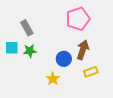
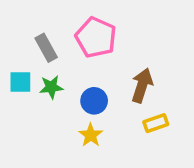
pink pentagon: (78, 19) -> (96, 37), moved, turned -30
blue circle: (64, 59) -> (94, 101), moved

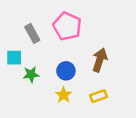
green star: (51, 87) -> (31, 74), moved
yellow rectangle: (156, 123) -> (98, 96), moved

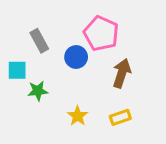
pink pentagon: (67, 26) -> (101, 33), moved
blue circle: (66, 71) -> (76, 57), moved

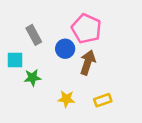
brown arrow: (122, 73) -> (88, 63), moved
yellow star: (78, 116) -> (66, 99), turned -30

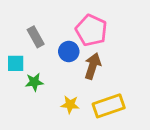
yellow rectangle: (103, 100) -> (109, 106), size x1.6

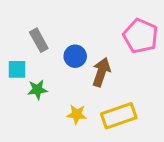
pink pentagon: (91, 30) -> (141, 36), moved

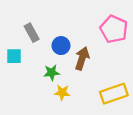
green star: (37, 90) -> (52, 73), moved
yellow rectangle: (119, 116) -> (114, 94), moved

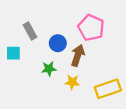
pink pentagon: (114, 29) -> (91, 28), moved
yellow star: (62, 93) -> (72, 82), moved

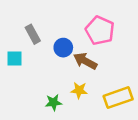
brown arrow: (78, 55) -> (85, 61), turned -80
green star: (49, 69) -> (54, 102), moved

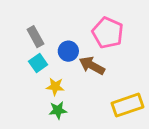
cyan square: (14, 59) -> (38, 63), moved, turned -35
yellow star: (79, 90) -> (55, 87), moved

